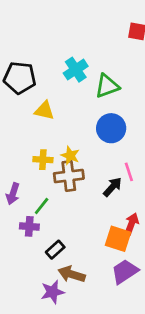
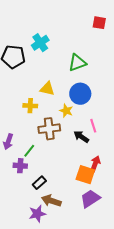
cyan cross: (76, 70) -> (40, 43), moved
yellow triangle: (44, 110) -> (47, 89), moved
yellow star: (70, 156) -> (66, 111), moved
yellow cross: (43, 160) -> (30, 106), moved
black arrow: (112, 187) -> (81, 137), turned -98

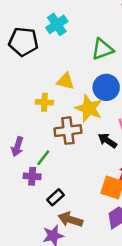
yellow star: (66, 111) -> (89, 108), size x1.6

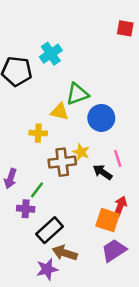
green triangle: (102, 49) -> (77, 94), moved
yellow star: (89, 108) -> (81, 152), moved, size x0.6
black rectangle: (56, 197) -> (50, 230), size x1.5

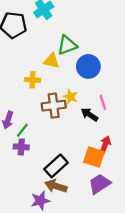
green line: (37, 190) -> (22, 130), moved
black rectangle: (50, 230) -> (56, 166), moved

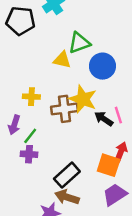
yellow cross: (32, 80) -> (31, 97), moved
yellow star: (70, 97) -> (83, 99), size x1.6
pink line: (103, 102) -> (118, 115), moved

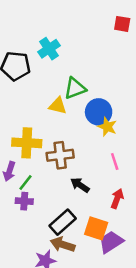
yellow cross: (31, 97) -> (27, 143), size x1.6
yellow star: (83, 99) -> (107, 127), moved, size x0.7
black arrow: (104, 119) -> (80, 185), moved
orange square: (109, 165) -> (96, 228), moved

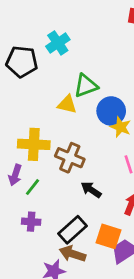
brown cross: (60, 155) -> (70, 158), turned 30
purple cross: (24, 201) -> (31, 222), moved

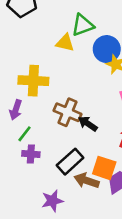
brown cross: (70, 158) -> (68, 112), moved
green line: (32, 187) -> (25, 134), moved
brown arrow: (72, 254) -> (86, 181), moved

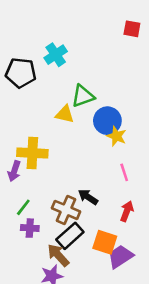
purple arrow: (16, 110) -> (14, 171), moved
brown cross: (68, 112) -> (66, 210), moved
brown arrow: (86, 181) -> (58, 255), moved, turned 30

